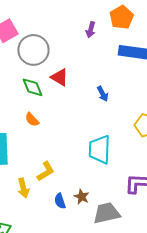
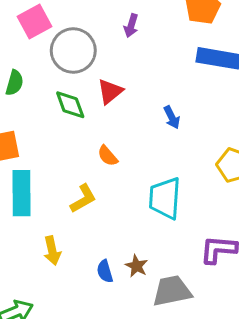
purple arrow: (91, 30) -> (131, 26), moved
red triangle: (60, 77) -> (110, 91), turned 48
orange semicircle: (32, 120) -> (108, 156), moved
yellow L-shape: (46, 171) -> (83, 199), moved

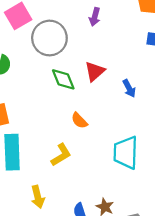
red triangle: (110, 91) -> (95, 71), moved
green diamond: (70, 105) -> (63, 79), moved

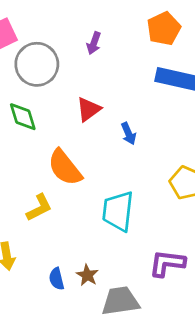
green diamond: (63, 79) -> (23, 117), moved
orange semicircle: (79, 121) -> (65, 168), size x1.8

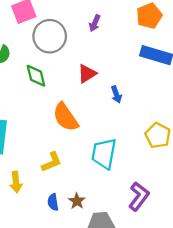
yellow L-shape: (39, 208) -> (52, 162), moved
purple L-shape: (167, 263) -> (139, 196), turned 116

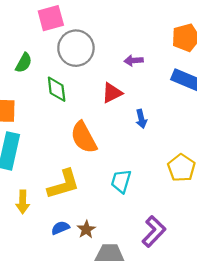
purple arrow: (95, 23) -> (134, 61), moved, turned 56
cyan trapezoid: (104, 154) -> (121, 181), size x0.7
yellow L-shape: (52, 162) -> (63, 184), size x1.4
blue semicircle: (53, 202) -> (60, 228), turned 70

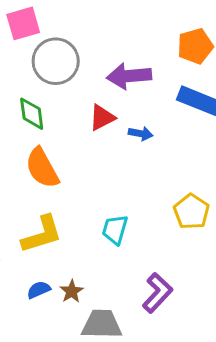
purple arrow: (134, 61) -> (129, 76), size x1.8
blue arrow: (141, 119) -> (141, 134), moved, turned -66
orange semicircle: (84, 137) -> (42, 168), moved

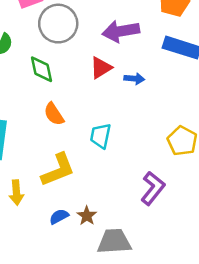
orange semicircle: (42, 168) -> (54, 114), size x0.7
cyan trapezoid: (115, 230) -> (101, 136), moved
purple L-shape: (157, 293) -> (153, 188), moved

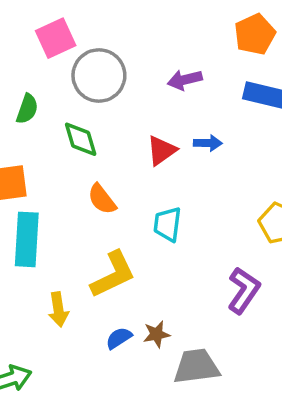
purple arrow: (121, 31) -> (185, 80), size x0.7
red triangle: (101, 68) -> (162, 150), moved
brown star: (87, 216) -> (157, 334), turned 30

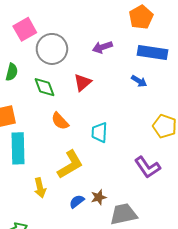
blue arrow: (208, 143) -> (139, 81), moved, turned 35
red triangle: (162, 150) -> (83, 82), moved
purple L-shape: (244, 290) -> (147, 167), turned 116

